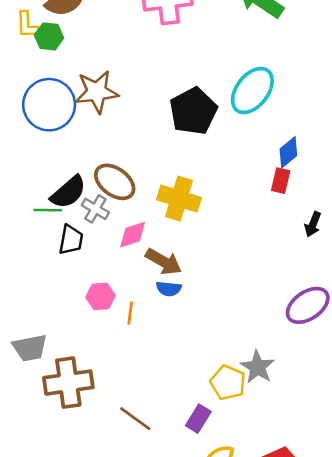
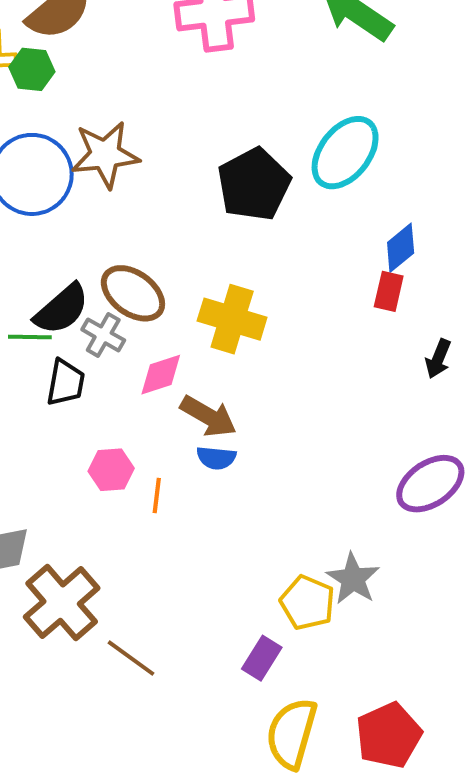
brown cross: (68, 383) -> (62, 603), turned -33
brown line: (135, 419) -> (131, 658), moved

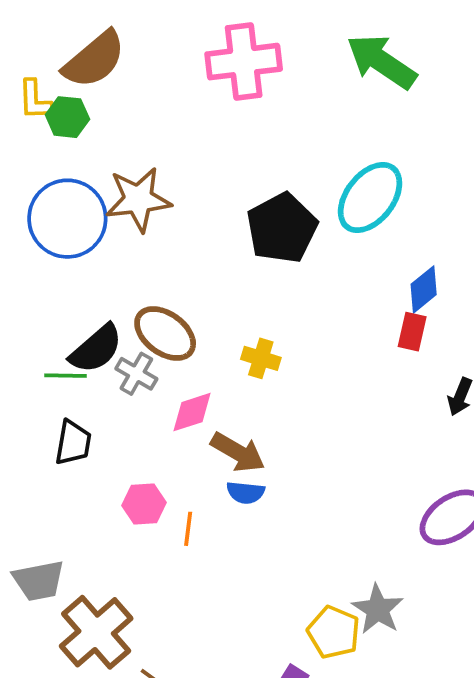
yellow cross: (232, 319) -> (261, 358), size x0.6
black trapezoid: (66, 383) -> (73, 443), moved

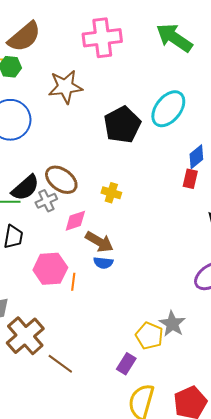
brown star: (138, 199) -> (65, 87), moved
gray cross: (136, 374) -> (46, 201), turned 35
pink hexagon: (144, 504) -> (50, 269), size x1.5

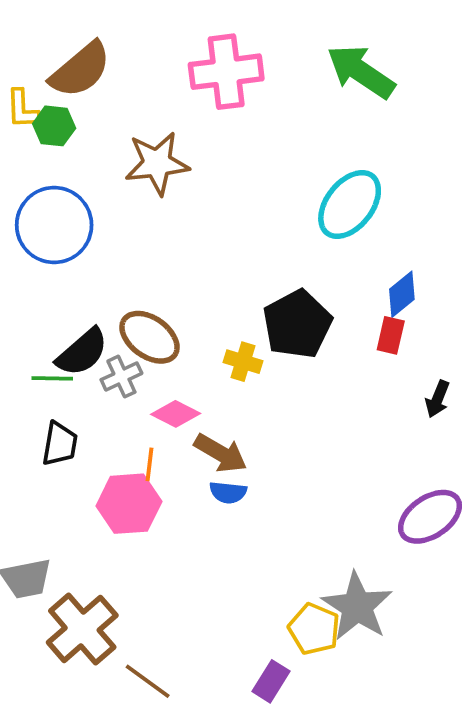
black pentagon: (122, 125) -> (297, 324), moved
pink diamond: (75, 221) -> (176, 414), turned 45
orange line: (73, 282) -> (149, 464), moved
gray star: (172, 324) -> (357, 607), size x1.4

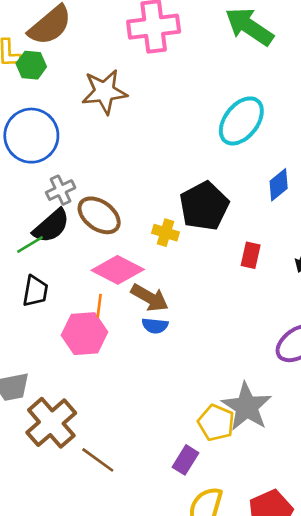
red rectangle: (391, 335) -> (251, 255), moved
gray cross: (121, 377) -> (61, 190), moved
green line: (52, 378) -> (30, 245), turned -32
pink diamond: (176, 414) -> (118, 270), size x1.5

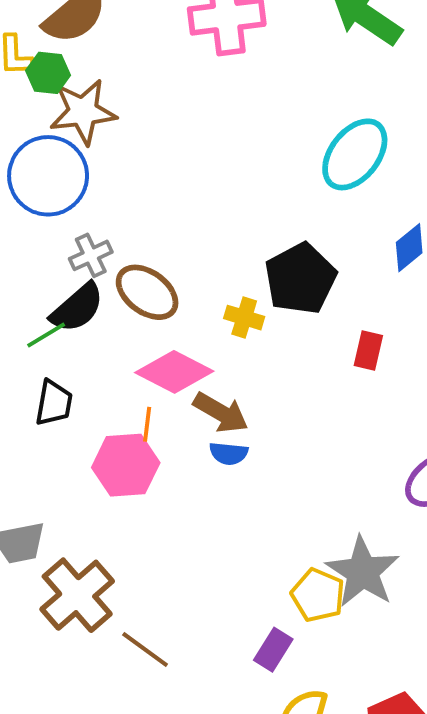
brown star: (104, 92) -> (83, 112), moved

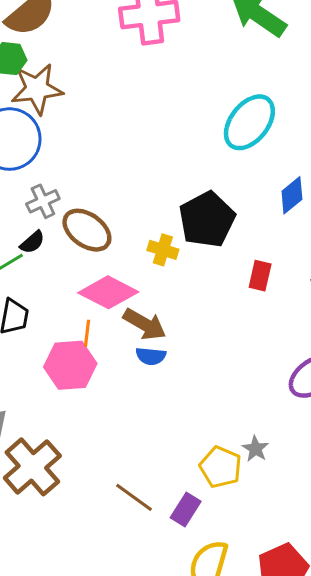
black semicircle: (77, 308) -> (32, 242), size x0.6
gray star: (363, 572) -> (255, 449), size x0.5
brown line: (145, 650) -> (134, 497), moved

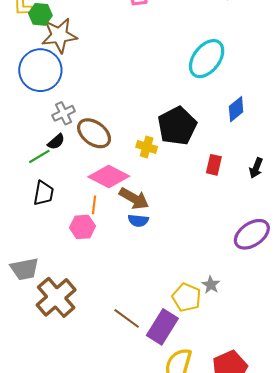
pink hexagon: (70, 365) -> (82, 227), size x0.7
purple rectangle: (186, 509) -> (162, 327), size x1.5

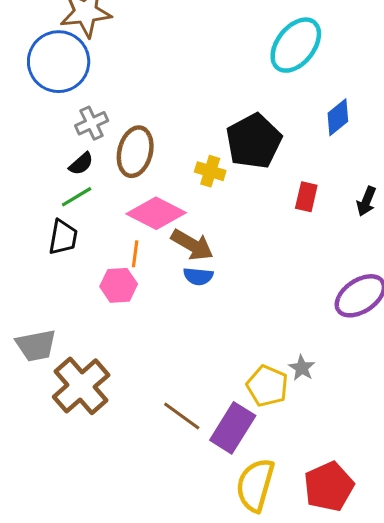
brown ellipse: (94, 133) -> (135, 152), turned 68
green line: (39, 156) -> (77, 197), moved

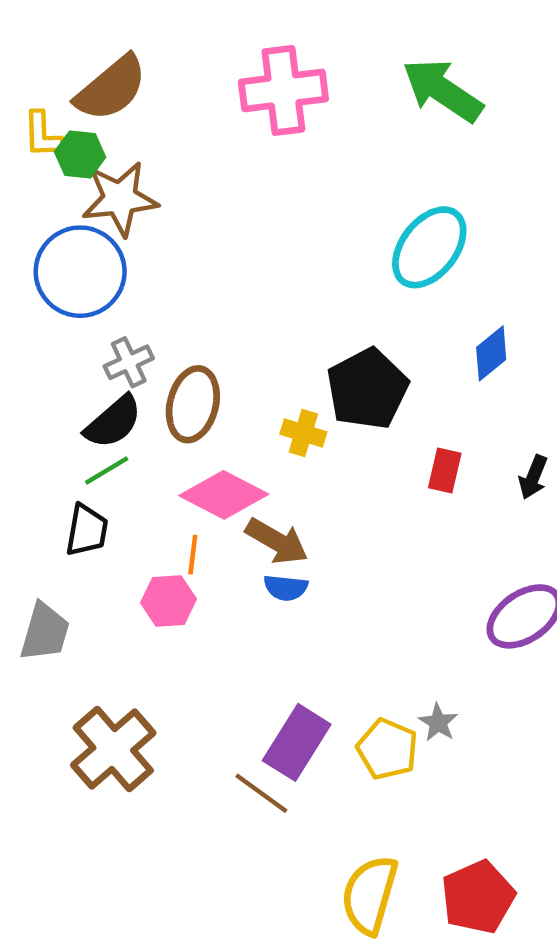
black semicircle: (81, 164) -> (113, 422), size x1.6
gray trapezoid: (36, 345) -> (45, 632), moved, turned -63
purple rectangle: (233, 428) -> (297, 742), moved

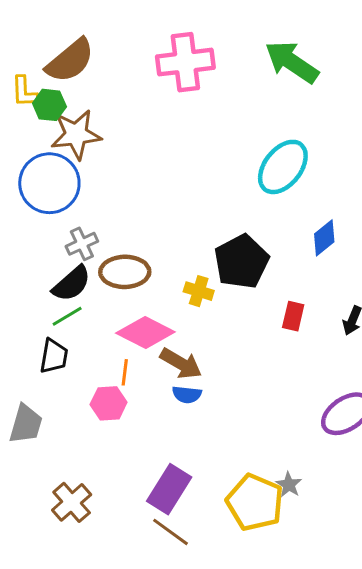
brown ellipse: (193, 404) -> (125, 272), turned 75
purple rectangle: (297, 742) -> (169, 489), moved
brown cross: (113, 749) -> (72, 502), size x0.7
yellow pentagon: (387, 749) -> (255, 502), size x1.4

